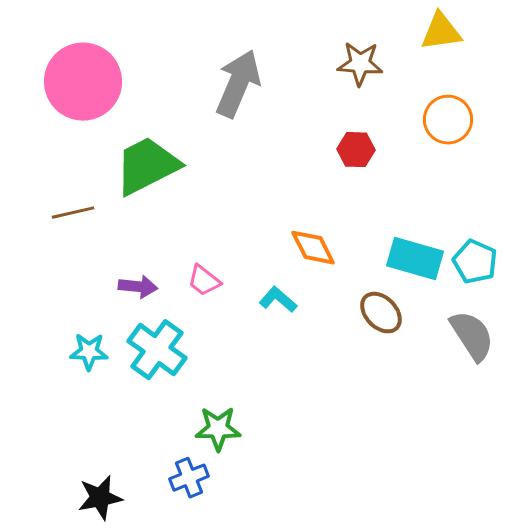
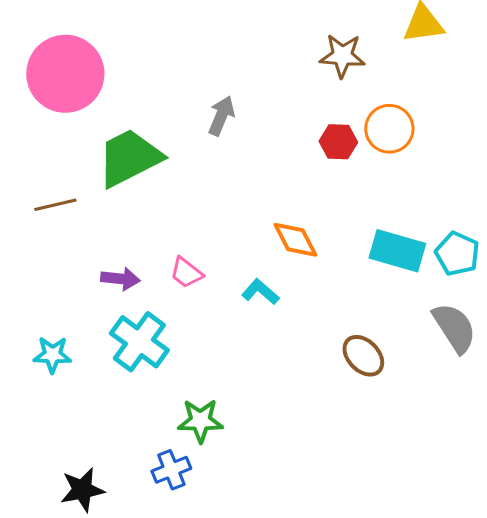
gray arrow: (238, 84) -> (221, 116), moved, size x0.6
orange circle: (448, 120) -> (389, 129), moved
brown ellipse: (381, 313) -> (363, 356), moved
cyan star: (89, 352) -> (52, 355), moved

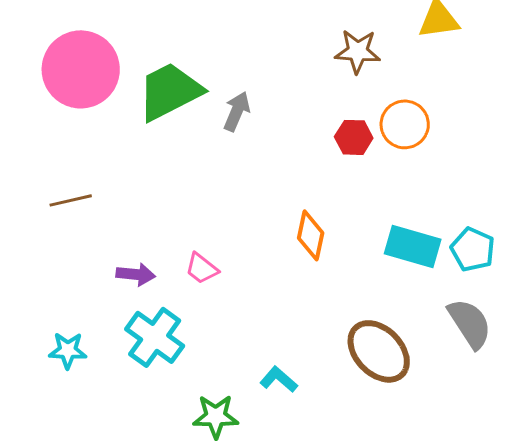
green trapezoid: (129, 158) -> (170, 91), moved
orange diamond: (295, 240) -> (311, 235), turned 39
cyan L-shape: (260, 292) -> (279, 379), moved
brown ellipse: (363, 356) -> (379, 351), size x1.5

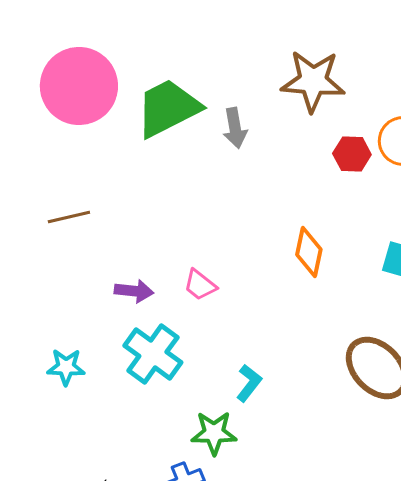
brown star: (358, 51) -> (313, 81), moved, size x1.4
gray arrow: (237, 111) -> (235, 128), turned 147
cyan L-shape: (279, 379) -> (249, 383), moved, turned 87

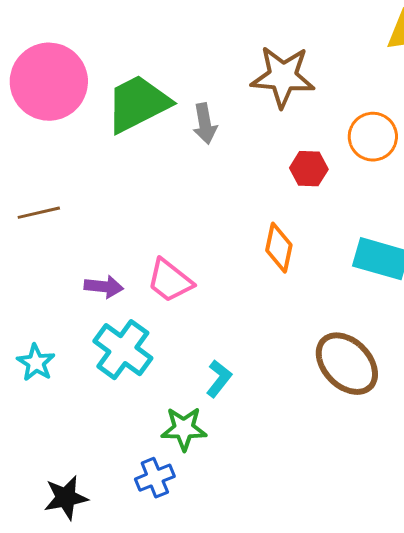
red hexagon: (352, 154) -> (309, 169), moved
pink trapezoid: (200, 285) -> (170, 281), size x1.4
cyan star: (66, 367) -> (36, 363), turned 30

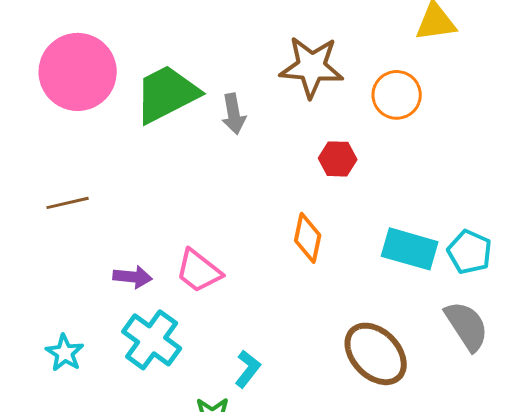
orange circle: (373, 137) -> (397, 95), moved

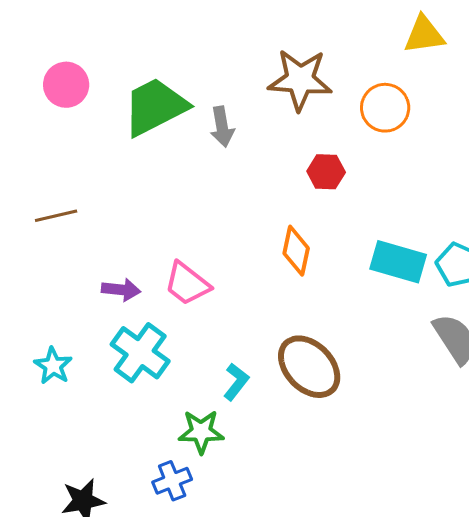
pink circle: (78, 72) -> (66, 85), size x0.6
brown ellipse: (376, 354) -> (309, 367), moved

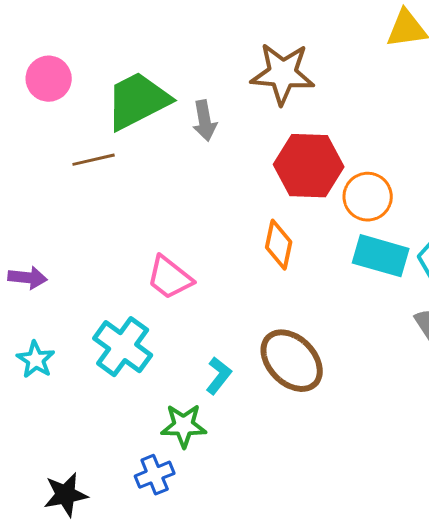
orange circle: (385, 108) -> (368, 197), moved
red hexagon: (326, 172) -> (309, 166), size x1.8
brown line: (56, 216) -> (94, 160), moved
purple arrow: (121, 290) -> (28, 278), moved

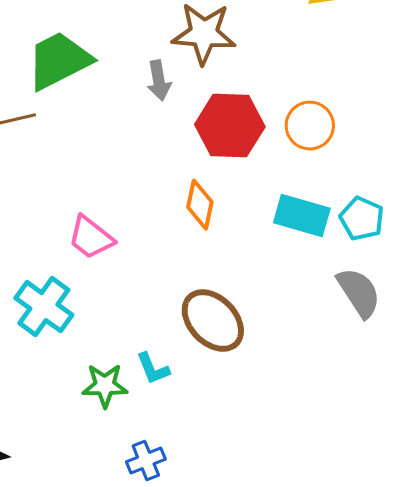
gray arrow: (205, 121) -> (159, 81), moved
orange circle: (368, 197) -> (310, 126), moved
cyan L-shape: (219, 376) -> (153, 369), moved, turned 120
blue cross: (155, 475) -> (146, 461), moved

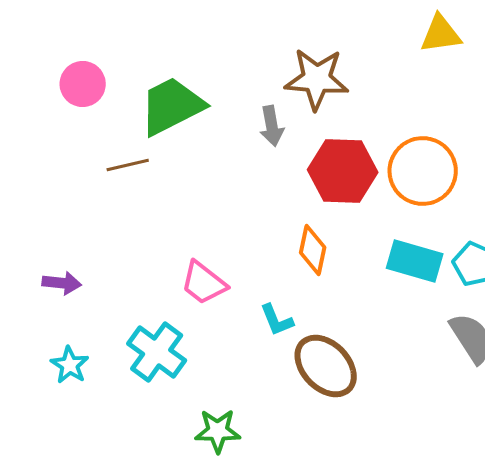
orange circle: (310, 126) -> (423, 171), size x1.4
cyan L-shape: (153, 369) -> (277, 320), moved

